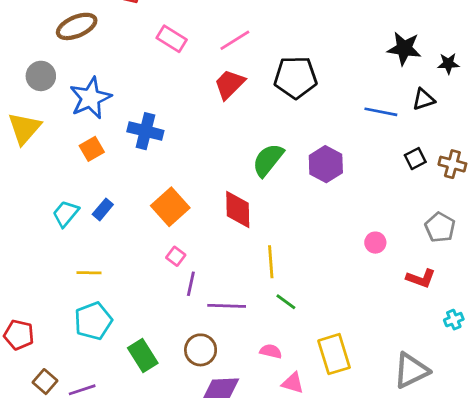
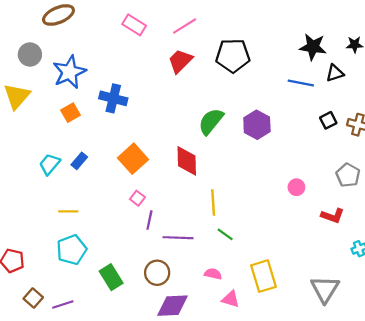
black star: (404, 48) -> (313, 47), moved
gray triangle: (411, 371) -> (325, 289), turned -32

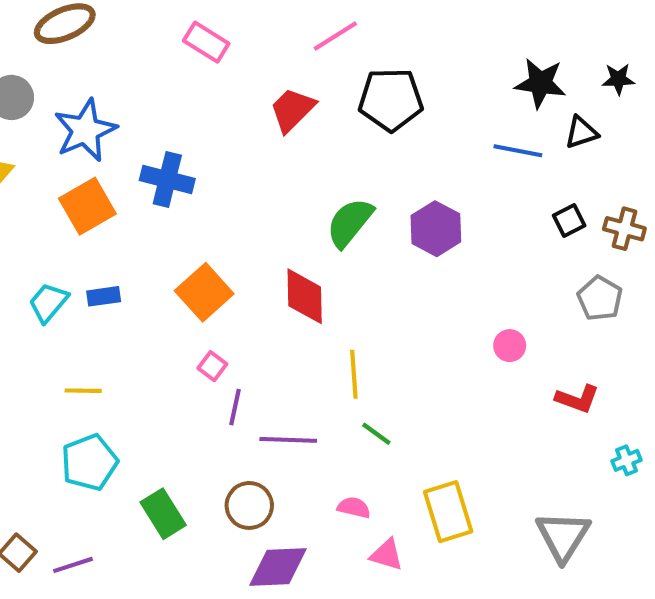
pink line: (185, 26) -> (335, 36), moved
orange square: (70, 113) -> (87, 206), size x1.5
blue rectangle: (79, 161) -> (104, 296), turned 42
gray pentagon: (348, 175) -> (600, 298), moved

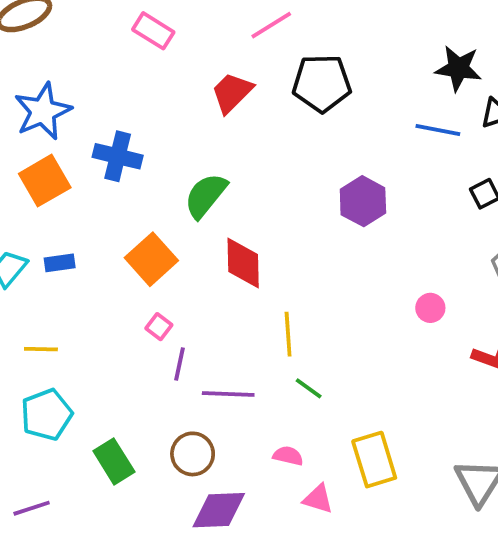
green semicircle: (350, 223) -> (206, 196), moved

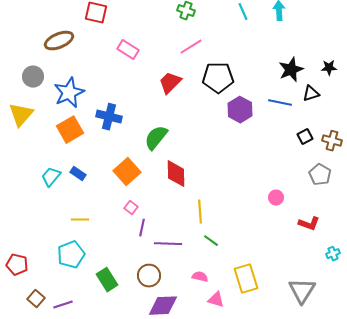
black star: (458, 68) -> (291, 70), turned -30
purple hexagon: (363, 201) -> (240, 110), moved
blue rectangle: (60, 263) -> (78, 174), turned 42
yellow line: (41, 349) -> (80, 220), moved

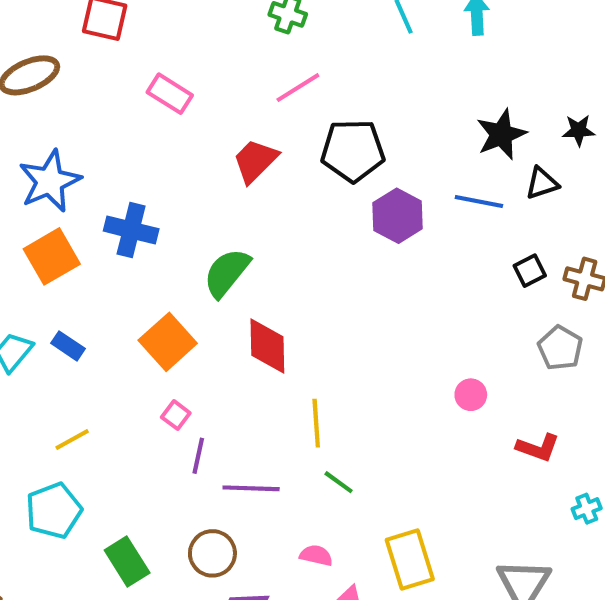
yellow line: (80, 220) -> (72, 439), turned -30

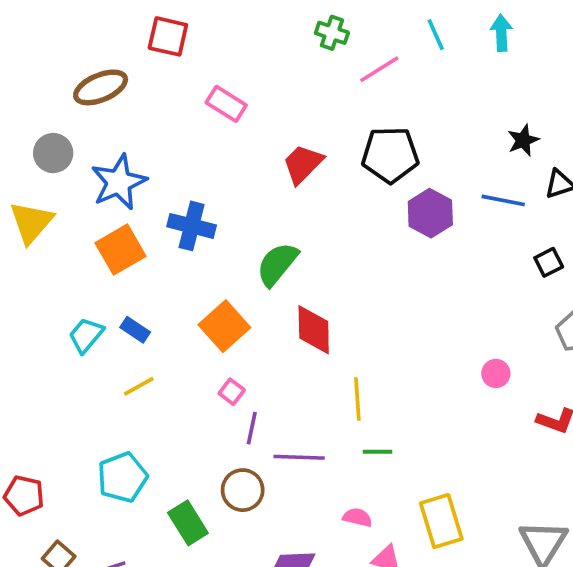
pink line: (298, 88) -> (379, 69), moved
black star: (501, 134) -> (523, 140), size x0.7
yellow line: (72, 439) -> (139, 386), moved
green line: (339, 482) -> (377, 452), turned -36
brown circle: (212, 553) -> (243, 490), moved

